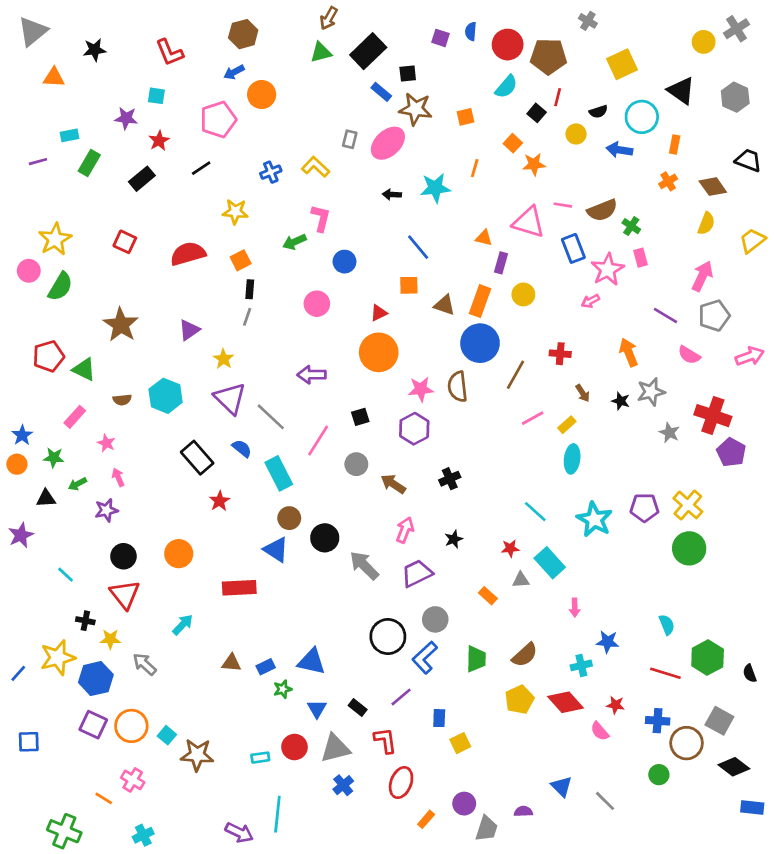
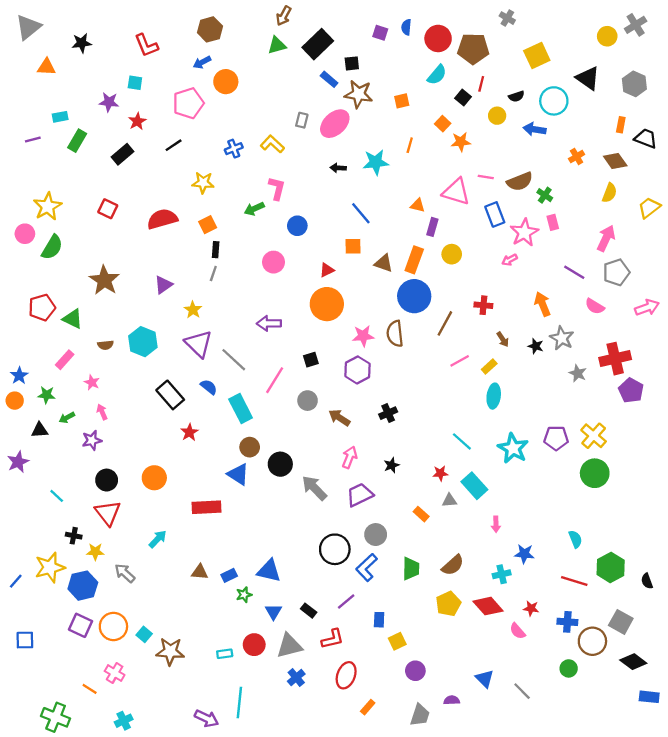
orange rectangle: (675, 145) -> (621, 125), moved
gray star: (651, 392) -> (562, 338), turned -30
red cross: (713, 416) -> (615, 359), turned -32
red L-shape: (385, 740) -> (333, 639), turned 85
purple circle: (464, 804) -> (415, 671), moved

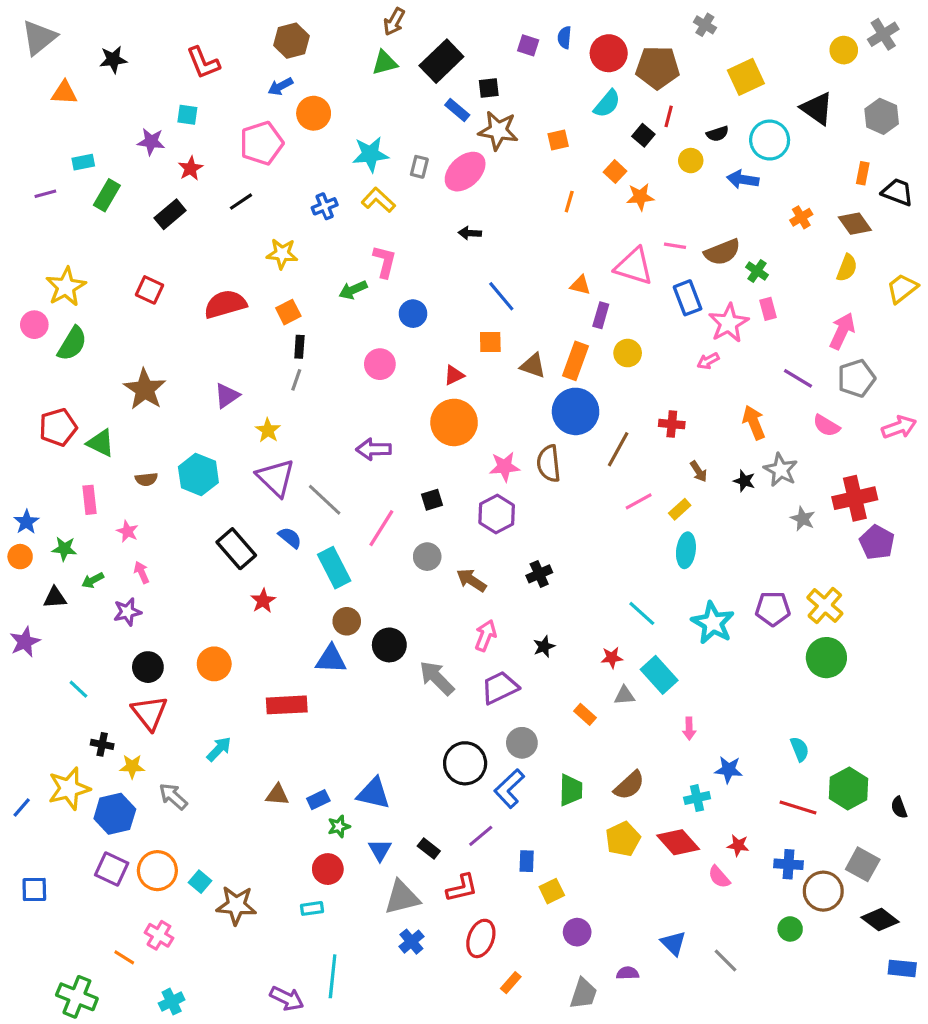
cyan star: (376, 162) -> (370, 154), moved
pink rectangle: (65, 360) -> (90, 500), turned -48
blue triangle: (238, 474) -> (331, 659), turned -30
red circle: (254, 645) -> (328, 869), moved

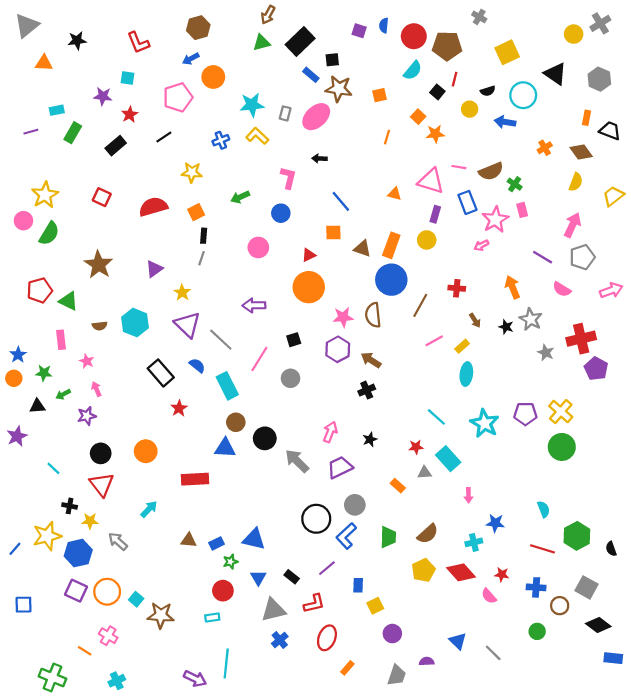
pink L-shape: (385, 262) -> (288, 178), moved
purple rectangle: (601, 315) -> (435, 214), moved
brown arrow: (471, 580) -> (371, 360), moved
brown circle: (823, 891) -> (560, 606), size x0.7

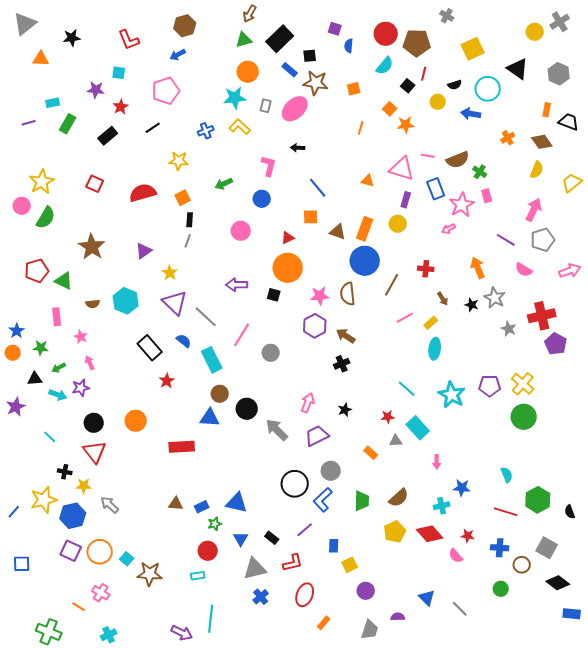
blue semicircle: (384, 25) -> (349, 46), moved
orange circle: (213, 77) -> (248, 72), moved
black square: (294, 340) -> (274, 295), moved, turned 32
cyan arrow: (149, 509) -> (58, 395), moved, turned 66

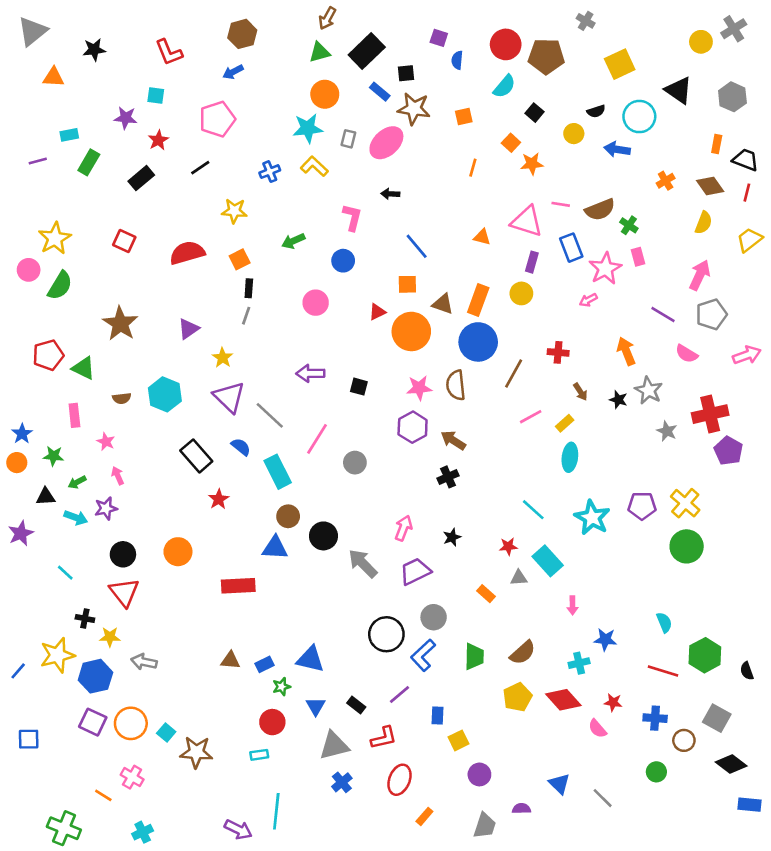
red line: (424, 74) -> (747, 193), moved
orange circle: (288, 268) -> (411, 331), moved
gray arrow: (110, 505) -> (144, 662), turned -30

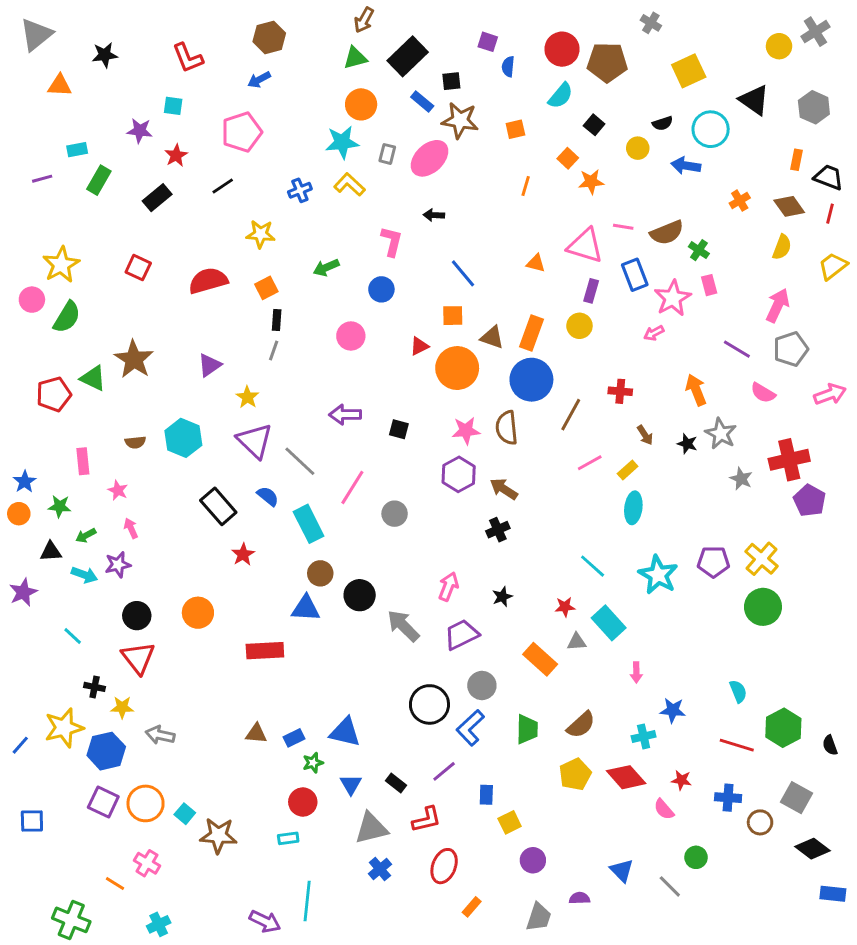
green triangle: (84, 368) -> (93, 378), moved
orange rectangle: (486, 594) -> (540, 659), size x1.6
green circle: (656, 772) -> (696, 857), moved

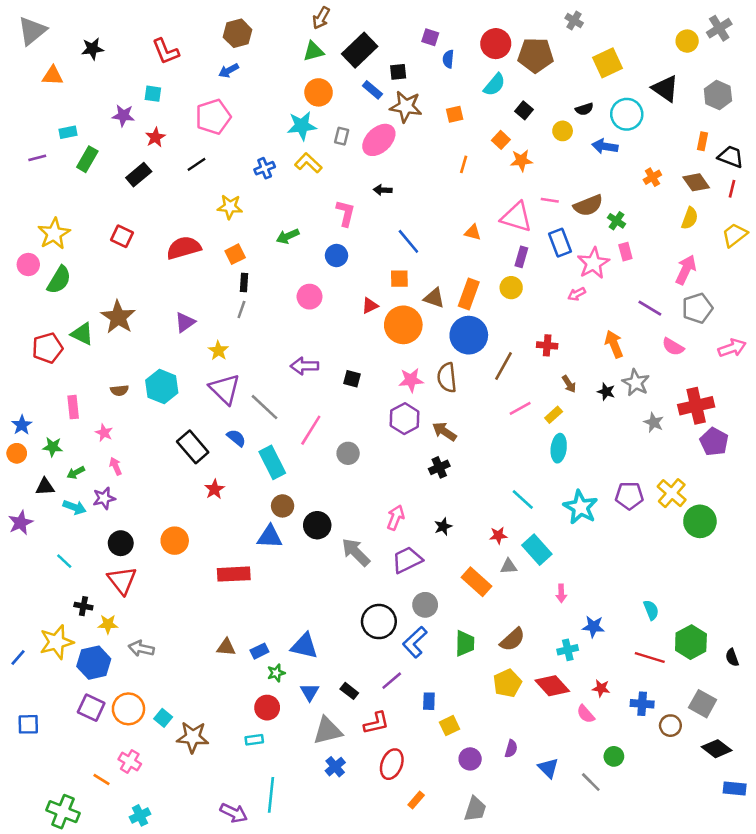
green circle: (763, 607) -> (700, 521), moved
purple semicircle: (579, 898) -> (511, 749), moved, turned 108

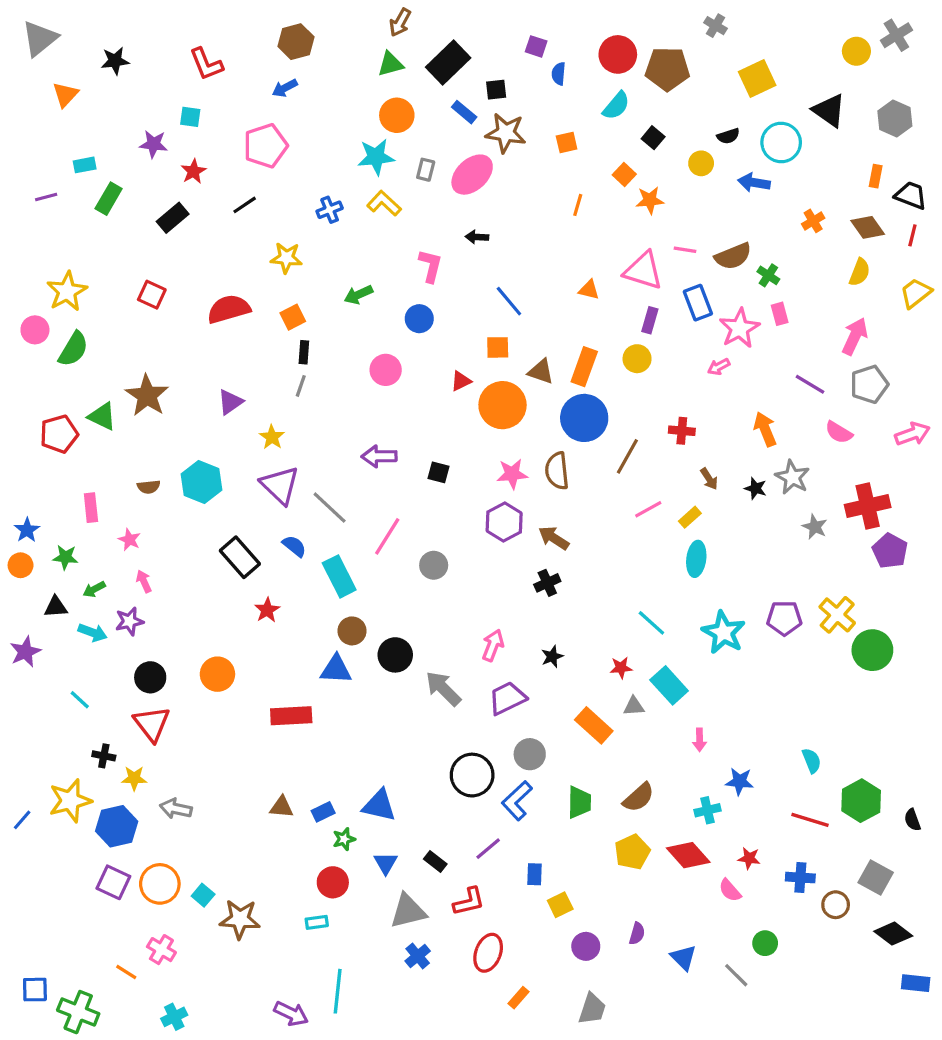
orange triangle: (53, 76) -> (65, 94), turned -50
blue square: (28, 724) -> (35, 990), moved

